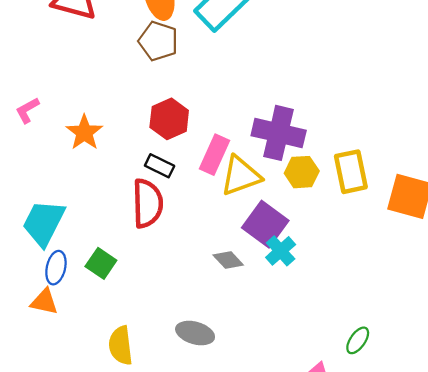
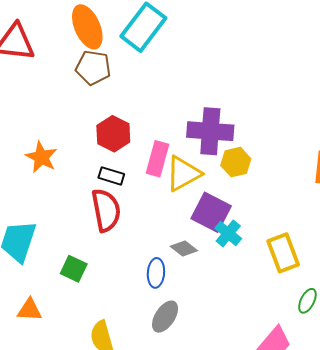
yellow rectangle: (351, 172) -> (283, 253), moved
blue ellipse: (56, 268) -> (156, 273), moved
gray ellipse: (195, 333) -> (165, 317), turned -64

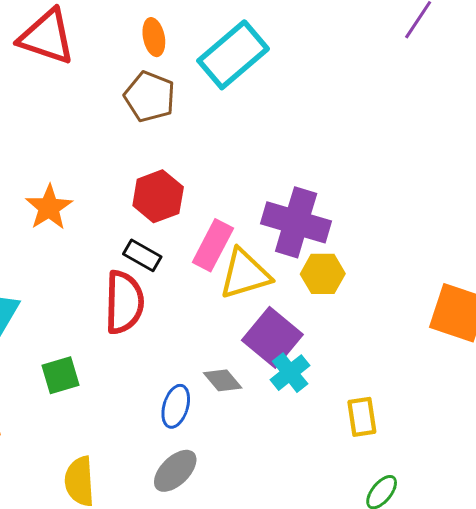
orange ellipse: (87, 27) -> (154, 37), size x0.6
yellow rectangle: (283, 253) -> (362, 417), size x0.7
green square: (74, 269) -> (61, 375), turned 36

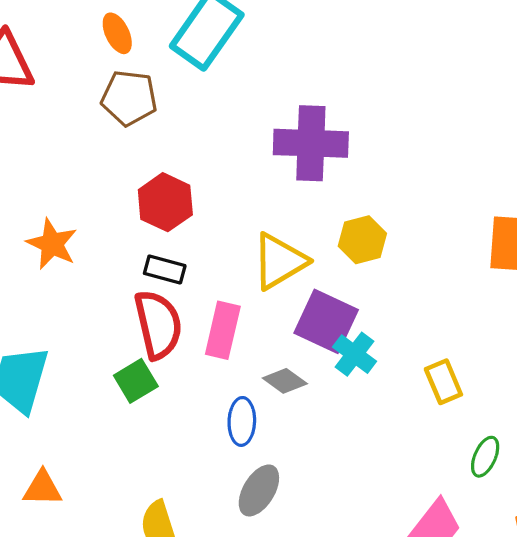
purple cross: (296, 222) -> (311, 143), moved
pink rectangle: (213, 245) -> (223, 330), moved
green square: (61, 375) -> (136, 381), moved

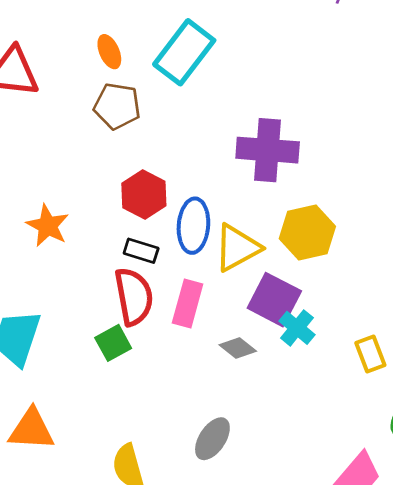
yellow hexagon: (362, 240) -> (307, 233), size x1.4
blue ellipse: (242, 421) -> (193, 226), moved, size x1.4
orange triangle: (42, 488) -> (32, 430), size x1.4

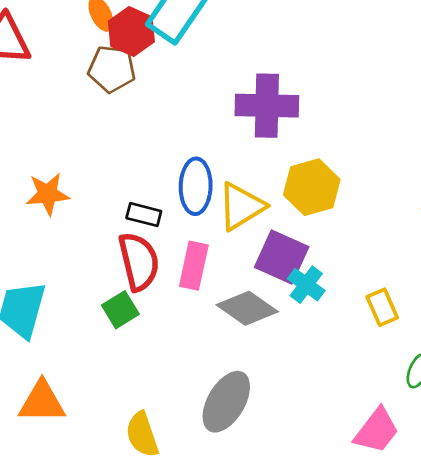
red hexagon: (144, 194) -> (131, 32), moved
orange star: (48, 226) -> (48, 194), turned -30
gray diamond: (238, 348) -> (247, 308), size x1.6
gray ellipse: (212, 439) -> (226, 402), size x1.4

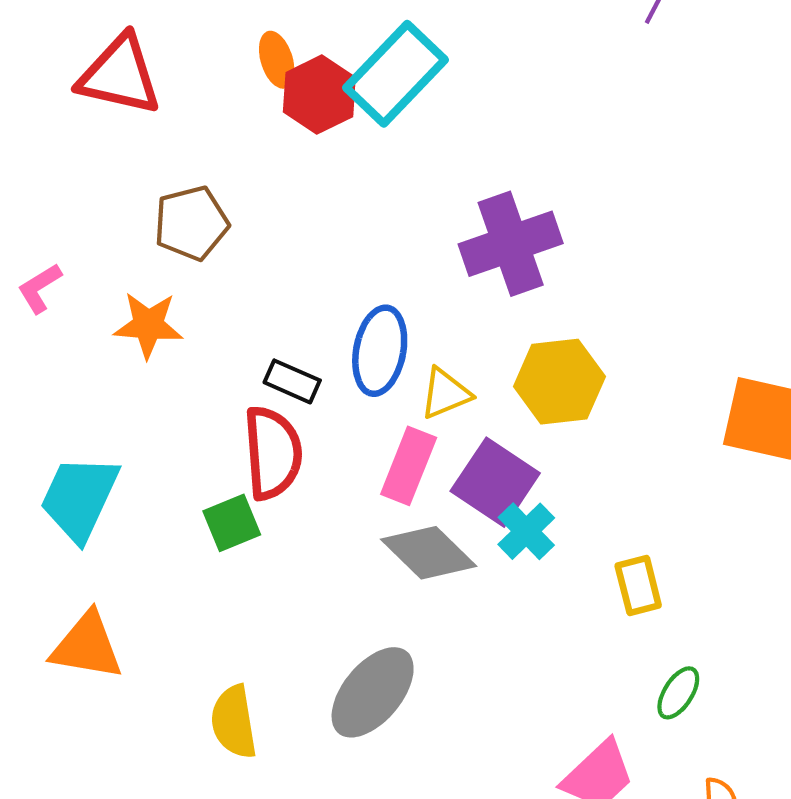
brown pentagon: (112, 69) -> (191, 223), moved, turned -30
purple cross: (267, 106) -> (511, 244), turned -30
yellow triangle: (241, 206) -> (445, 393), size x0.7
pink rectangle: (194, 266) -> (409, 466), moved

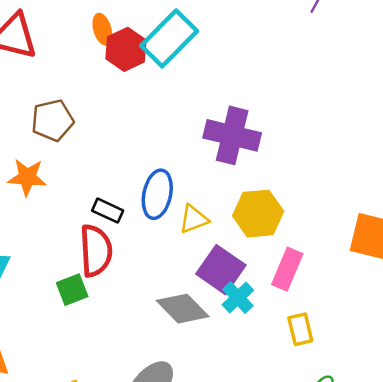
purple cross: (511, 244) -> (232, 135), turned 32
pink rectangle: (409, 466) -> (287, 269), moved

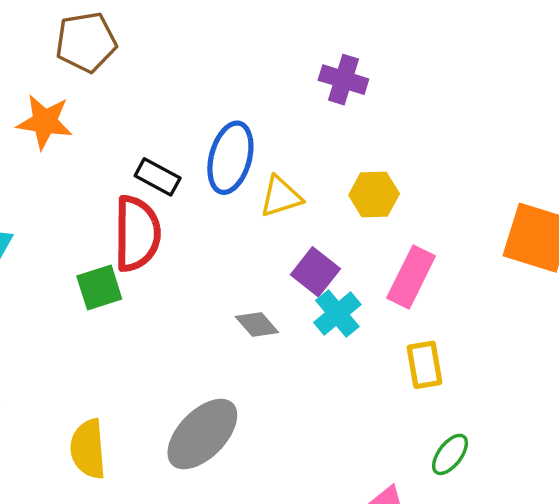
purple cross: (232, 135) -> (343, 80), size x0.6
yellow hexagon: (258, 214) -> (374, 194), size x0.7
purple square: (221, 270) -> (315, 272), size x0.7
gray diamond: (183, 309) -> (257, 325), size x0.6

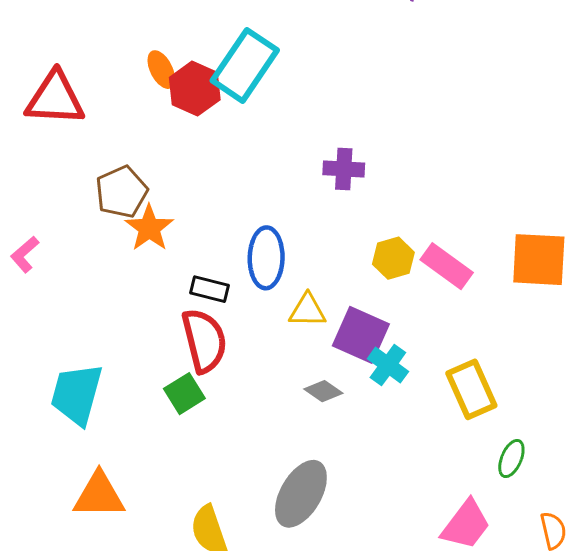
orange star: (45, 122) -> (149, 228), moved, turned -30
yellow triangle: (281, 197) -> (307, 310), moved, turned 33
purple square: (315, 272) -> (361, 335), size x1.4
pink rectangle: (411, 277) -> (447, 266), moved, turned -66
yellow rectangle: (425, 365) -> (471, 389), size x1.4

